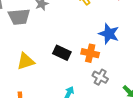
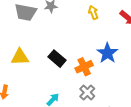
orange cross: (90, 53) -> (84, 67), turned 36

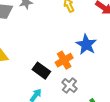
black rectangle: (57, 59) -> (41, 71), moved

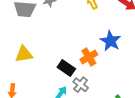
gray cross: (69, 86) -> (81, 85), moved

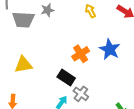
orange cross: (89, 57) -> (81, 54), moved

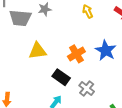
yellow triangle: (23, 65) -> (38, 51), moved
gray cross: (81, 94) -> (87, 89), moved

